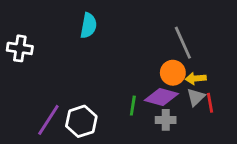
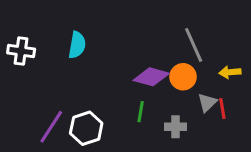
cyan semicircle: (88, 26) -> (77, 45), moved
yellow arrow: (196, 78) -> (230, 72), moved
purple diamond: (161, 97) -> (151, 77), moved

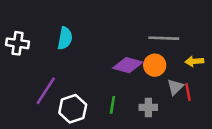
gray line: (194, 45) -> (164, 38), turned -64
green line: (141, 112) -> (112, 105), moved
purple line: (51, 127) -> (46, 91), moved

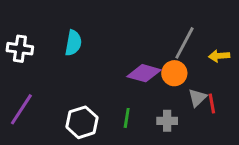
gray line: (164, 38) -> (184, 43), turned -64
yellow arrow: (194, 61) -> (219, 56), moved
purple line: (46, 91) -> (21, 109), moved

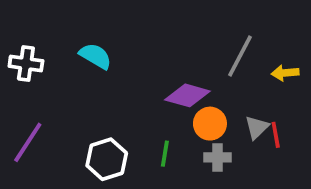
cyan semicircle: (73, 43) -> (95, 56), turned -70
orange circle: (174, 73) -> (210, 124), moved

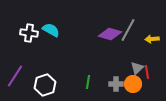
white cross: (26, 64) -> (29, 33), moved
purple diamond: (187, 95) -> (110, 34), moved
orange circle: (210, 124) -> (133, 84), moved
white hexagon: (107, 159) -> (45, 85), moved

